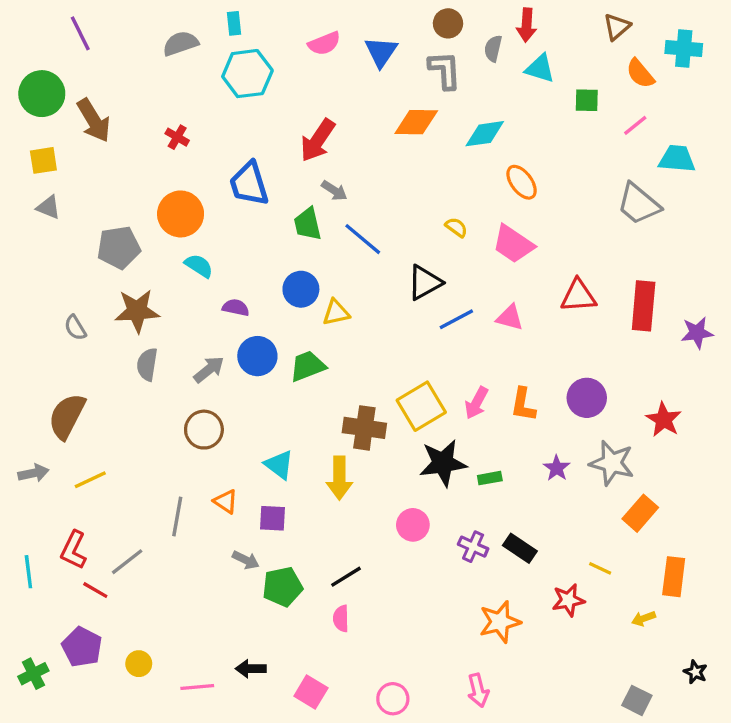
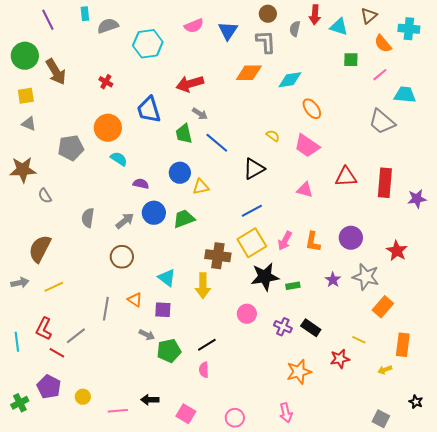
cyan rectangle: (234, 23) -> (85, 14), moved
cyan triangle: (540, 69) -> (339, 27), moved
red arrow: (318, 140) -> (190, 84), turned 40
brown star: (137, 311) -> (23, 170), moved
blue line: (456, 319) -> (252, 211), moved

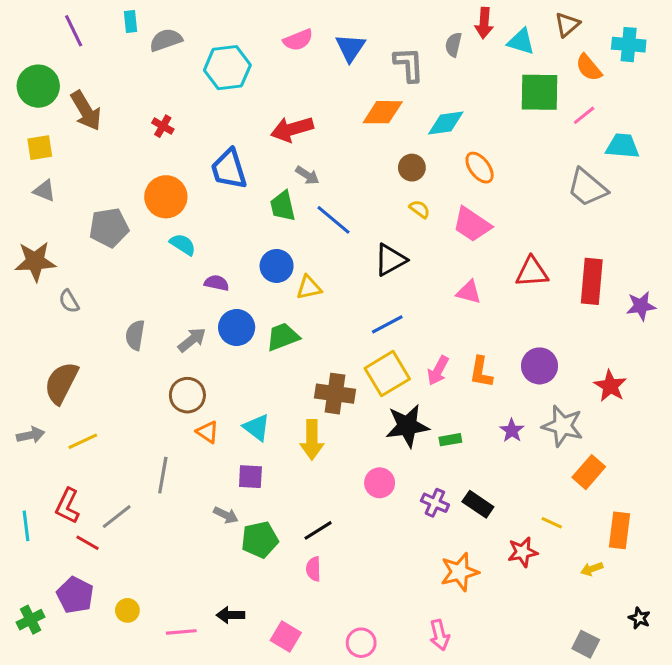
brown circle: (268, 14) -> (412, 168), moved
green square: (351, 60) -> (540, 92), size x1.8
orange triangle: (135, 300) -> (207, 432), moved

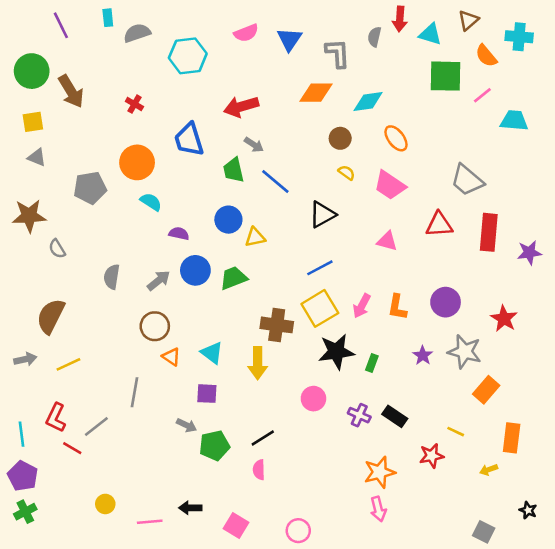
gray trapezoid: (587, 188) -> (467, 180), moved
green rectangle: (450, 440) -> (372, 363), turned -60
purple pentagon: (75, 595) -> (23, 476), moved
pink arrow: (440, 635) -> (378, 509), moved

